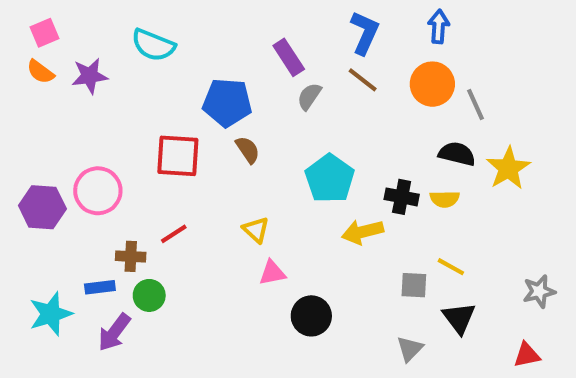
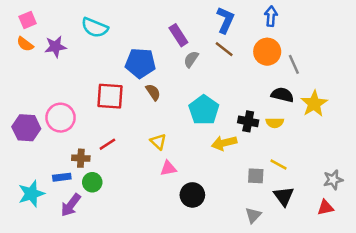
red triangle: (527, 355) -> (326, 208), moved

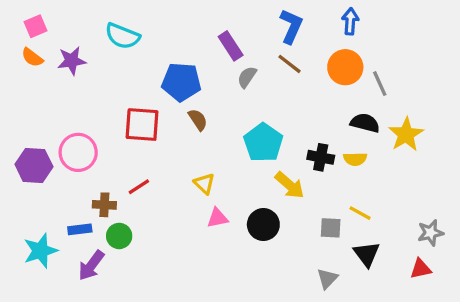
yellow arrow: (224, 143) -> (290, 185), turned -125
black circle: (192, 195) -> (263, 225), moved

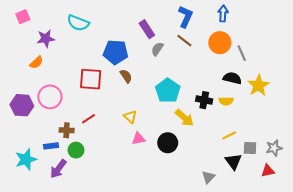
orange semicircle: (32, 57) -> (36, 63), moved, turned -80
yellow line: (360, 213) -> (229, 135), turned -56
gray square: (331, 228) -> (250, 148), moved

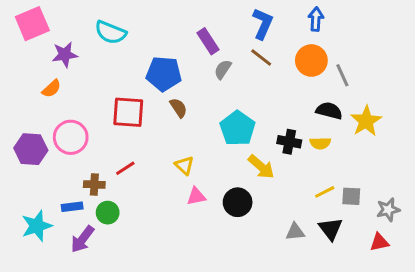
pink square: (23, 17) -> (32, 24), size x1.6
gray square: (250, 148) -> (351, 196), moved
gray triangle: (208, 177) -> (295, 232), moved, turned 40

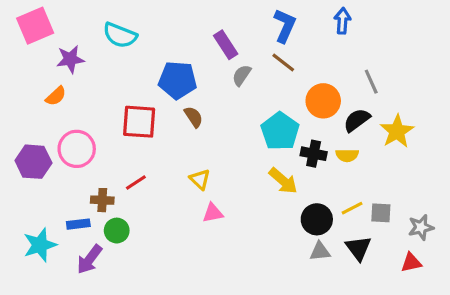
orange circle: (311, 60) -> (323, 101), moved
black semicircle: (329, 111) -> (357, 120), turned -50
cyan pentagon: (238, 128) -> (280, 131), moved
black circle: (238, 202) -> (317, 219), moved

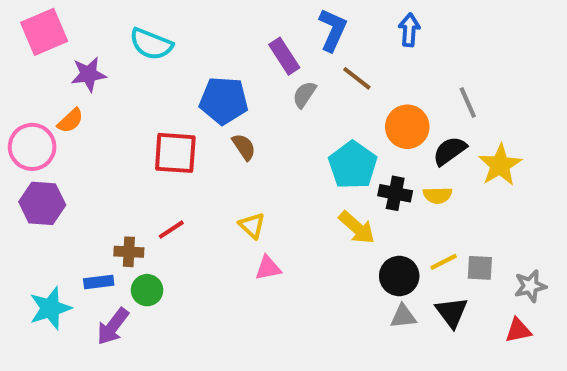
blue arrow: (342, 21) -> (409, 30), moved
blue L-shape: (285, 26) -> (333, 30), moved
pink circle: (77, 149) -> (32, 147), moved

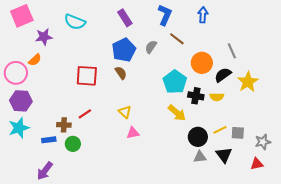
purple rectangle: (284, 56) -> (125, 18), moved
blue pentagon: (224, 100) -> (124, 50), moved, turned -30
cyan star: (50, 308) -> (19, 128), moved
purple arrow: (113, 326) -> (45, 171), moved

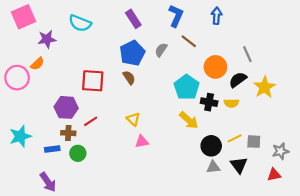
purple hexagon: (21, 101) -> (66, 107), moved
purple arrow: (45, 171) -> (48, 182), turned -72

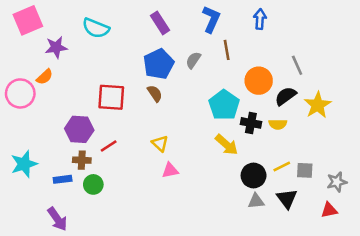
brown line: (189, 41) -> (227, 50), turned 42

